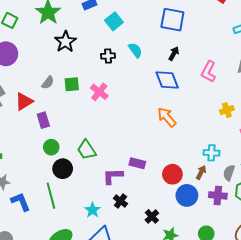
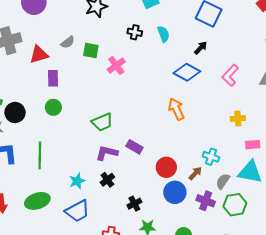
blue diamond: (167, 80) -> (187, 72), turned -55
green trapezoid: (87, 150) -> (102, 122), moved, turned -95
black circle: (63, 169) -> (15, 113), moved

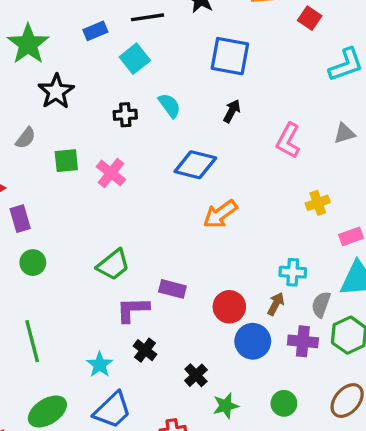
gray semicircle: (68, 42) -> (26, 138), moved
blue diamond: (187, 72) -> (195, 165), moved
orange arrow: (176, 109) -> (220, 214), turned -85

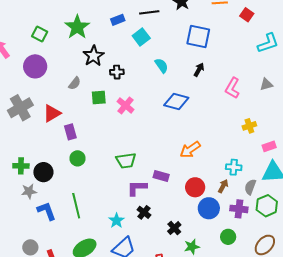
black cross: (125, 115) -> (117, 72), moved
orange arrow: (220, 214) -> (190, 150), moved
green trapezoid: (113, 265) -> (126, 161), turned 30
green circle: (284, 403) -> (228, 237), moved

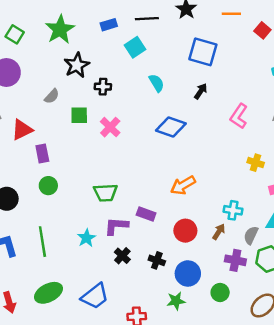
yellow cross: (249, 126) -> (256, 163), turned 32
blue circle: (209, 208) -> (188, 273), moved
cyan star: (116, 221) -> (87, 238), moved
black cross: (174, 228) -> (157, 260), moved, turned -32

